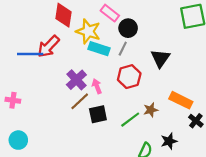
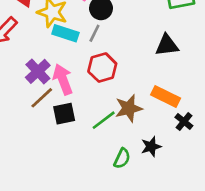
black triangle: (160, 58) -> (167, 45), moved, turned 48
pink arrow: (97, 86) -> (63, 79), size x1.6
brown star: (151, 110) -> (129, 108), size x1.5

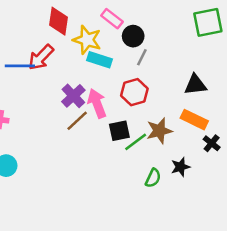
gray line: (94, 33) -> (142, 57), moved
black triangle: (167, 45) -> (195, 85), moved
black square: (64, 114) -> (119, 131), moved

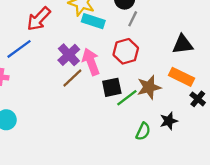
blue line: (20, 66) -> (19, 49), moved, turned -36

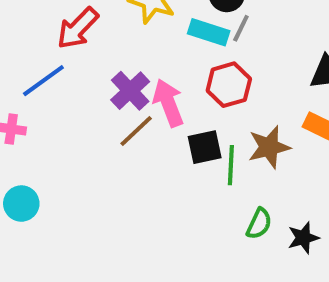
cyan rectangle: (93, 21) -> (209, 32), moved
green line: (127, 98) -> (231, 165), turned -50
black star: (169, 121) -> (303, 238), moved

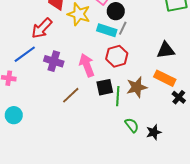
purple cross: (130, 91) -> (54, 61), moved, turned -30
brown line: (136, 131) -> (71, 95), moved
green semicircle: (259, 224) -> (132, 125), turned -63

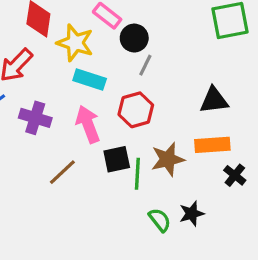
cyan rectangle: (107, 30) -> (90, 80), moved
orange rectangle: (165, 78) -> (212, 145), turned -30
black star: (154, 132) -> (192, 214), moved

